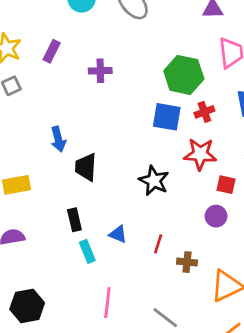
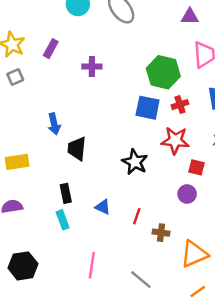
cyan rectangle: (87, 251) -> (63, 220), moved

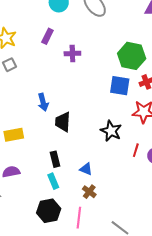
purple rectangle: (51, 49) -> (47, 36), moved
red line: (137, 216) -> (136, 150), moved
brown cross: (161, 233) -> (89, 192), moved, turned 32
black hexagon: (23, 266) -> (49, 211), moved

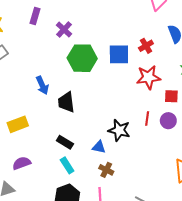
purple cross: (72, 53) -> (64, 29), turned -35
green hexagon: (132, 56) -> (82, 58), moved
black star: (111, 131) -> (119, 130), moved
black rectangle: (55, 159) -> (65, 142), turned -35

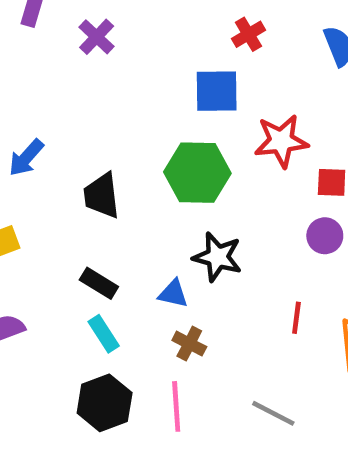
red cross: (146, 46) -> (248, 34), moved
green hexagon: (82, 58) -> (197, 173), moved
blue arrow: (42, 85) -> (26, 158), moved, turned 66
red line: (147, 118) -> (296, 318), moved

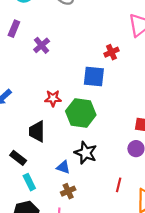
red star: (281, 141) -> (53, 98), moved, size x0.7
black trapezoid: (102, 196) -> (37, 131), moved
black rectangle: (99, 283) -> (18, 158), moved
brown cross: (189, 344) -> (68, 191), turned 32

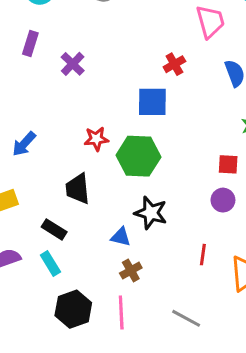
cyan rectangle: (29, 182) -> (50, 263), moved

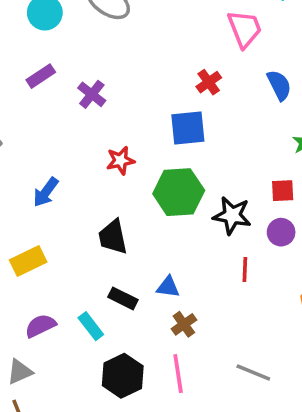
purple rectangle: (30, 43) -> (41, 76), turned 45
red star: (96, 139) -> (120, 160), moved
black star: (151, 213) -> (232, 215), moved
black rectangle: (54, 229) -> (123, 298), moved
red line: (203, 255) -> (245, 269), moved

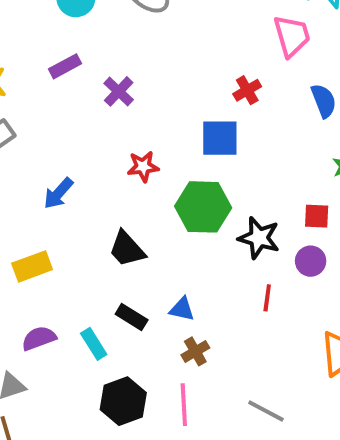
black trapezoid: (113, 237) -> (127, 249), turned -36

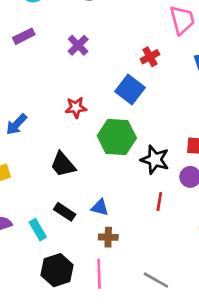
purple cross: (119, 91) -> (78, 45), moved
blue square: (220, 138) -> (130, 89), turned 36
brown cross: (195, 351) -> (108, 237), turned 30

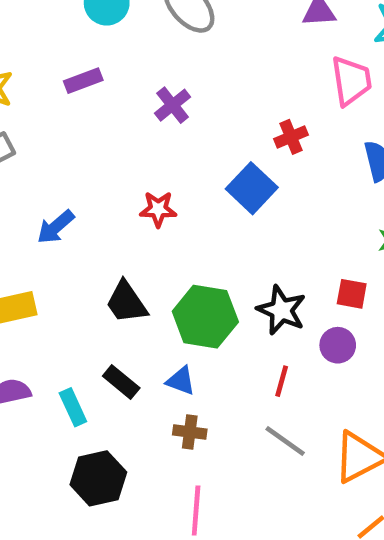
green hexagon: (117, 137) -> (205, 317), moved
pink line: (99, 274) -> (196, 511), moved
gray line: (156, 280) -> (285, 441), moved

